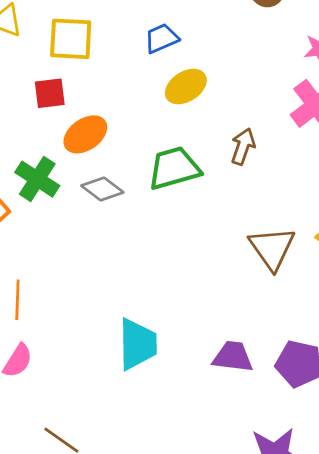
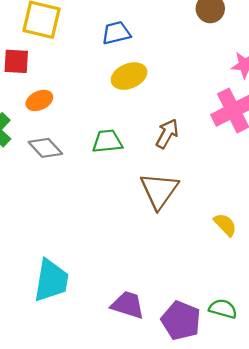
orange ellipse: (85, 134) -> (39, 100), size x0.7
green trapezoid: (174, 168) -> (107, 141), size x0.7
brown triangle: (272, 248) -> (159, 191), moved

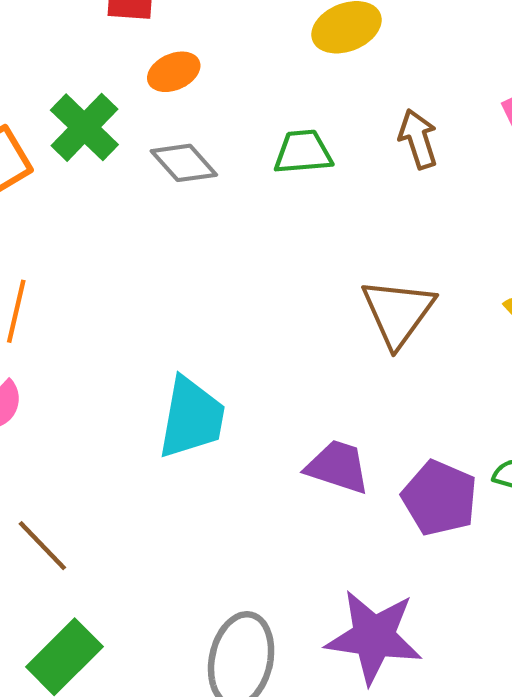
brown arrow: (167, 134) -> (418, 139), turned -48
brown triangle: (159, 191) -> (398, 313), moved

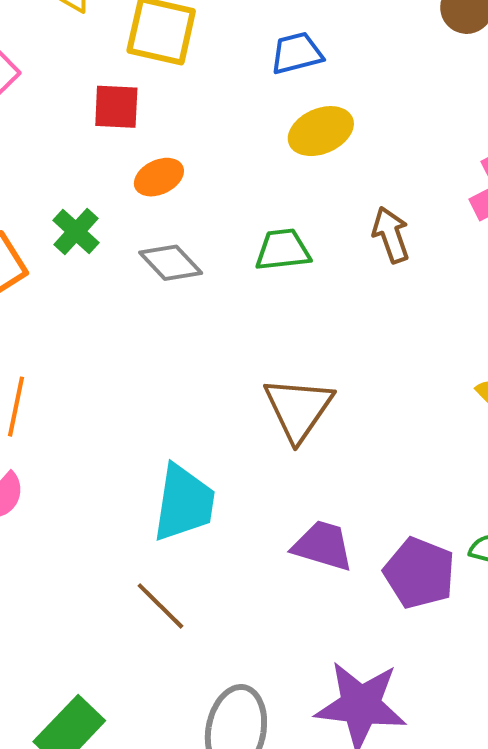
green cross: (84, 127) -> (76, 232), size x0.7
brown triangle: (398, 313) -> (298, 409), moved
brown line: (42, 546) -> (160, 606), moved

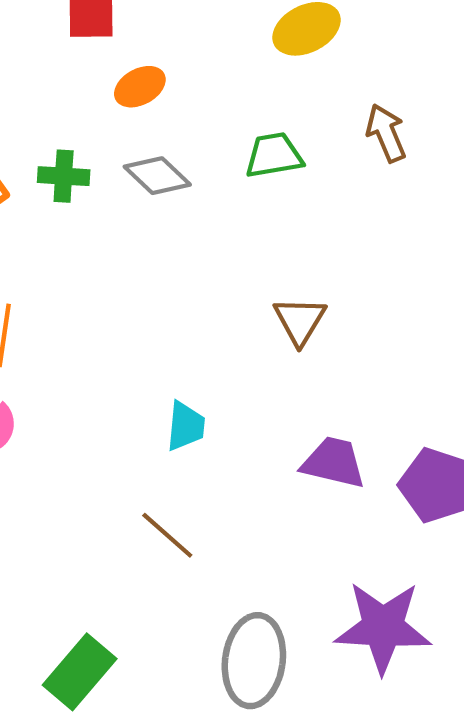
green cross: (76, 232) -> (64, 176), moved, turned -36
brown triangle: (298, 409) -> (300, 321), size x0.7
cyan trapezoid: (184, 503) -> (186, 426), size x0.6

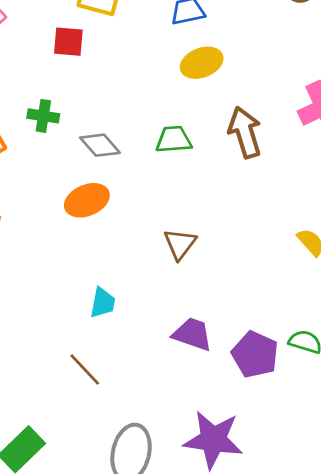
orange ellipse: (140, 87) -> (87, 200), moved, size x1.4
brown arrow: (386, 133) -> (245, 132), size x1.4
green cross: (64, 176) -> (43, 116), moved

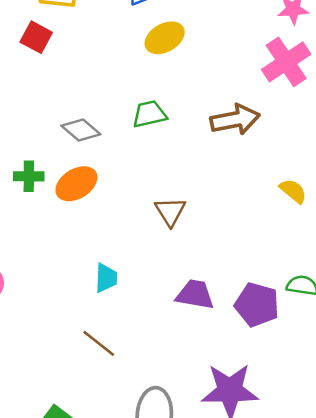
red square: (68, 42) -> (36, 37), turned 32
green cross: (43, 116) -> (29, 176), moved
brown arrow: (245, 132) -> (235, 120), moved, turned 105

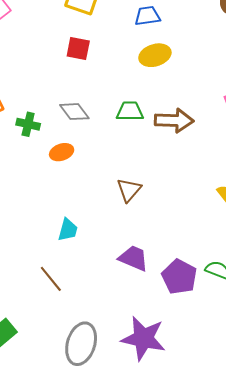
red square: (36, 37) -> (78, 48), moved, turned -30
brown arrow: (235, 120) -> (174, 120), moved
green cross: (29, 176) -> (28, 124), moved
orange ellipse: (76, 184) -> (62, 152), size x0.7

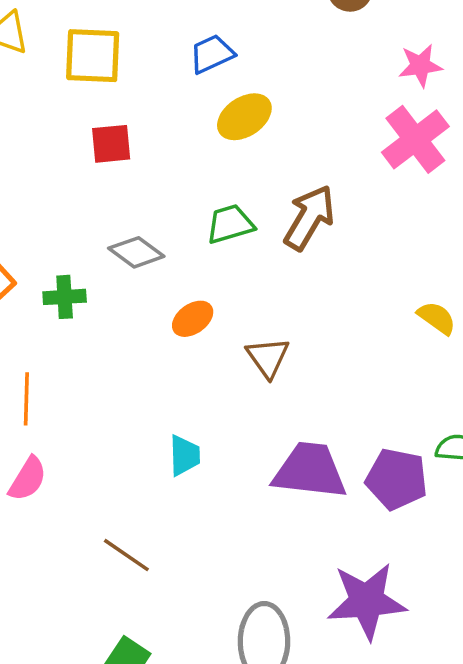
brown arrow: (174, 120) -> (309, 218), turned -45
orange ellipse: (62, 152) -> (193, 319), moved
purple trapezoid: (133, 258) -> (310, 471), size x1.4
brown line: (51, 279) -> (126, 555), moved

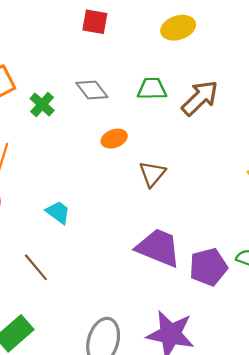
green cross: (65, 297) -> (42, 105), turned 30
cyan trapezoid: (185, 455) -> (58, 212), moved, turned -68
purple pentagon: (397, 479) -> (208, 267), turned 30

